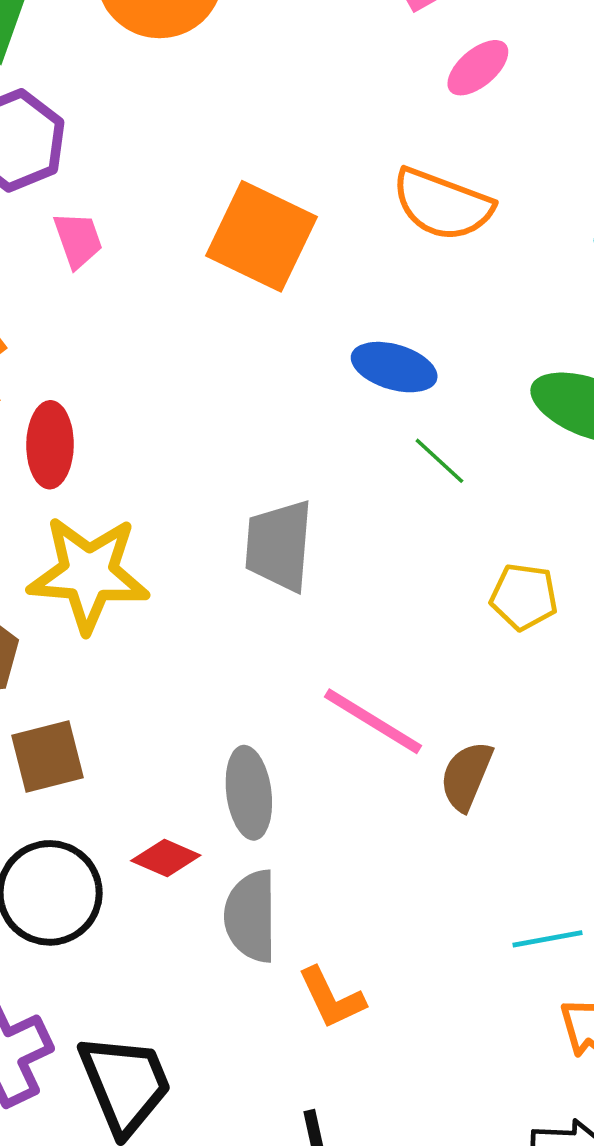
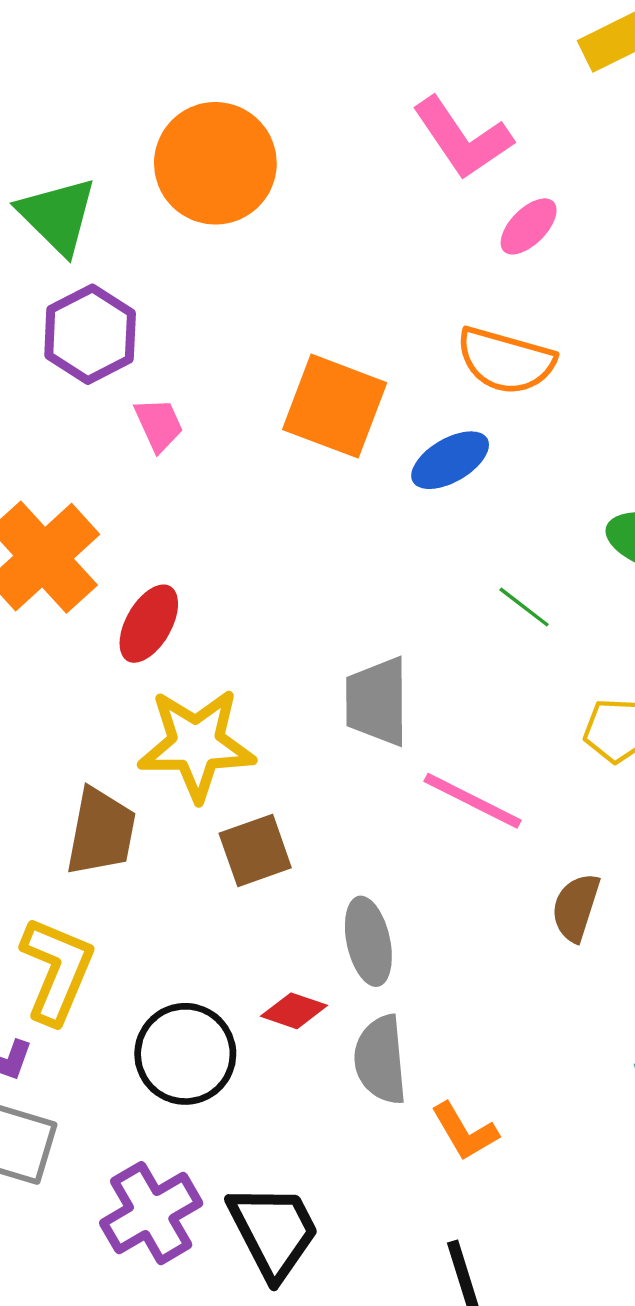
blue ellipse: (394, 367) -> (450, 460), moved, turned -42
red ellipse: (50, 445) -> (149, 624), turned 34
pink line: (373, 721) -> (473, 801), moved
brown square: (47, 756) -> (255, 851), moved

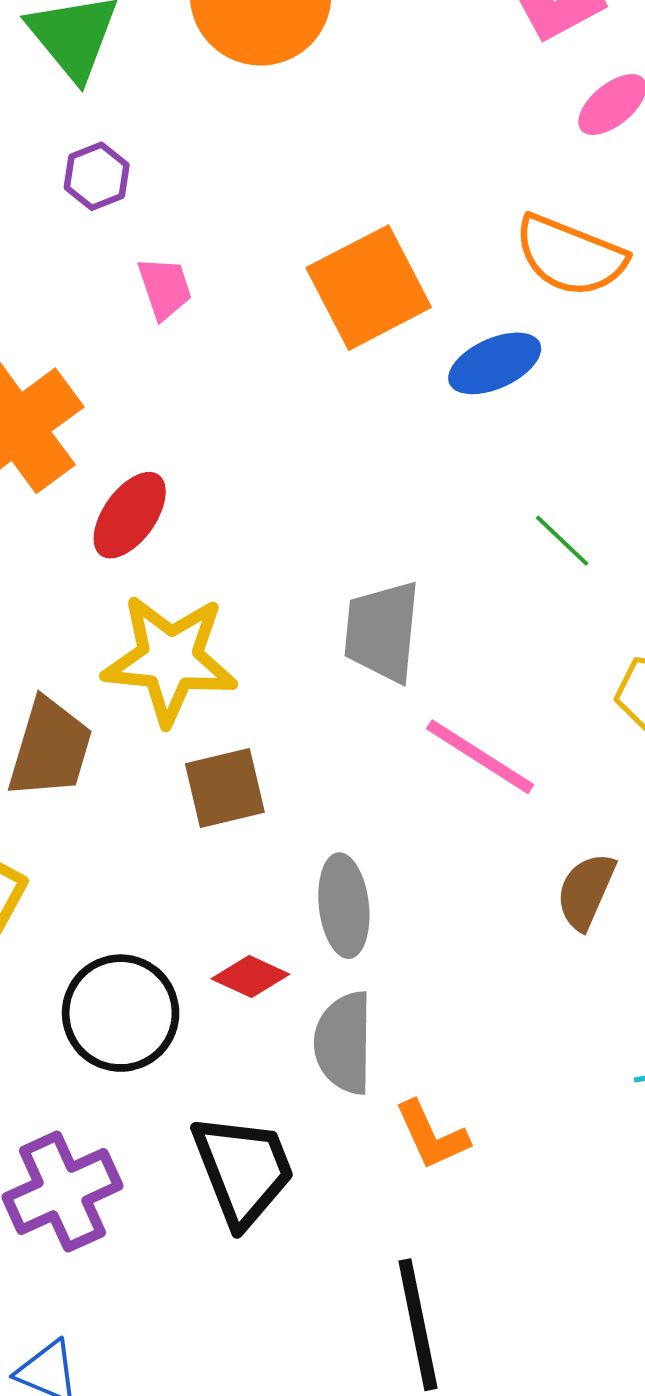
purple hexagon: (90, 334) -> (97, 176), size x0.6
orange square: (335, 406) -> (369, 288), turned 36
black trapezoid: (273, 1231) -> (243, 1170), moved

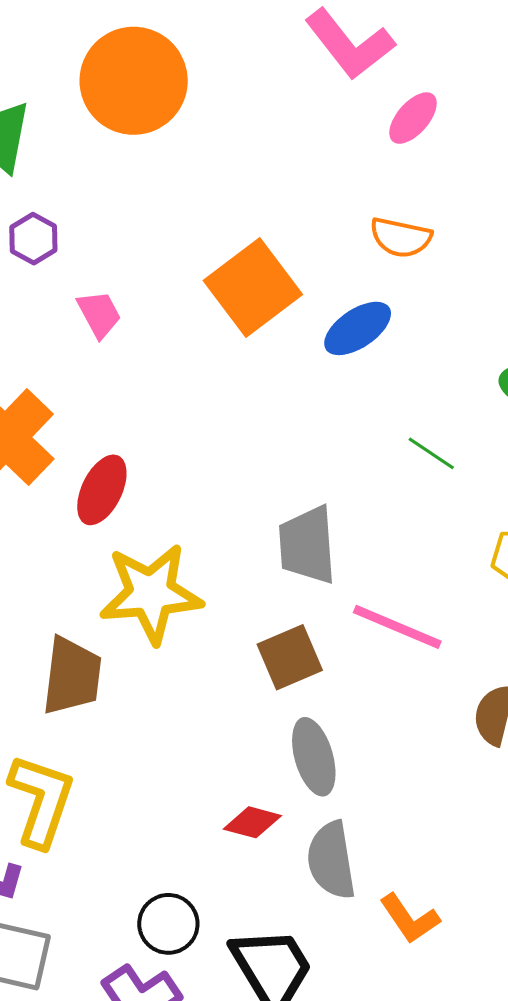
orange semicircle: (570, 256) -> (401, 237), size x0.7
brown square: (225, 788) -> (290, 657), moved
black circle: (121, 1013) -> (168, 924), moved, size x0.7

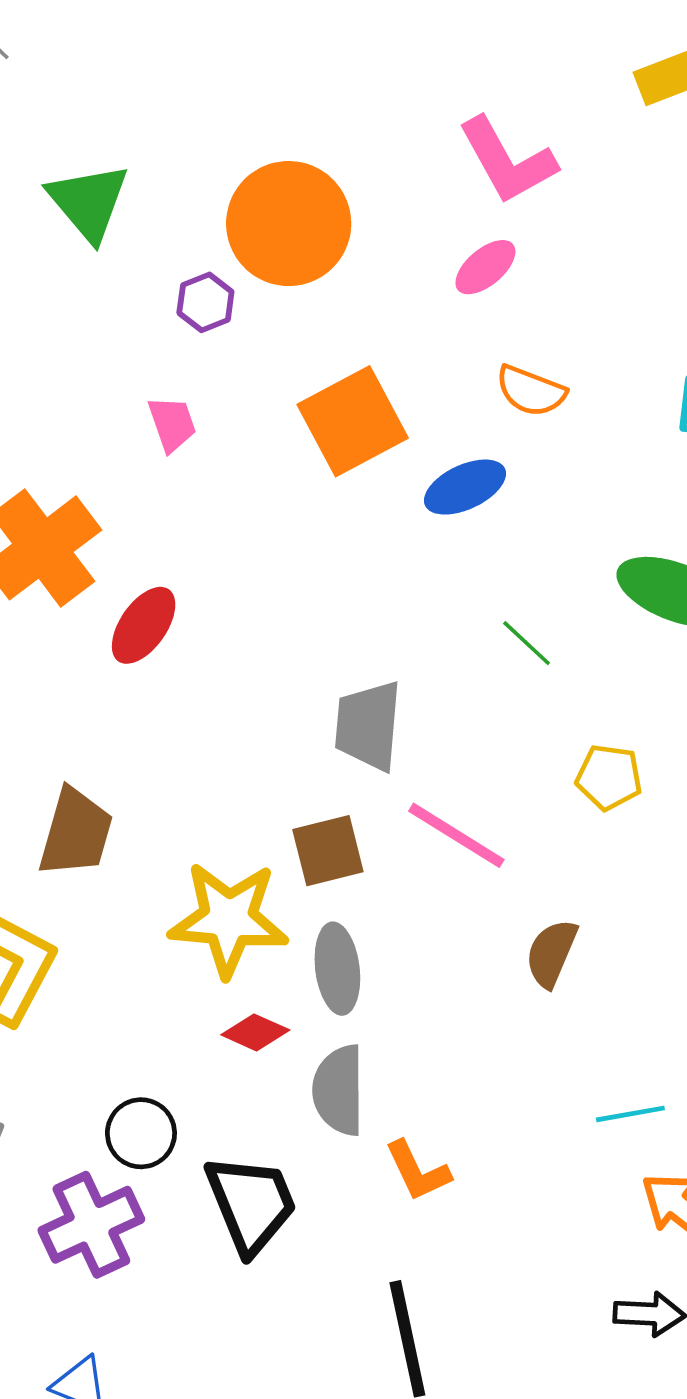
orange circle: (134, 81) -> (289, 224), moved
pink ellipse: (413, 118) -> (485, 267), moved
purple hexagon: (33, 239) -> (205, 302), moved
yellow star: (151, 593) -> (229, 919), moved

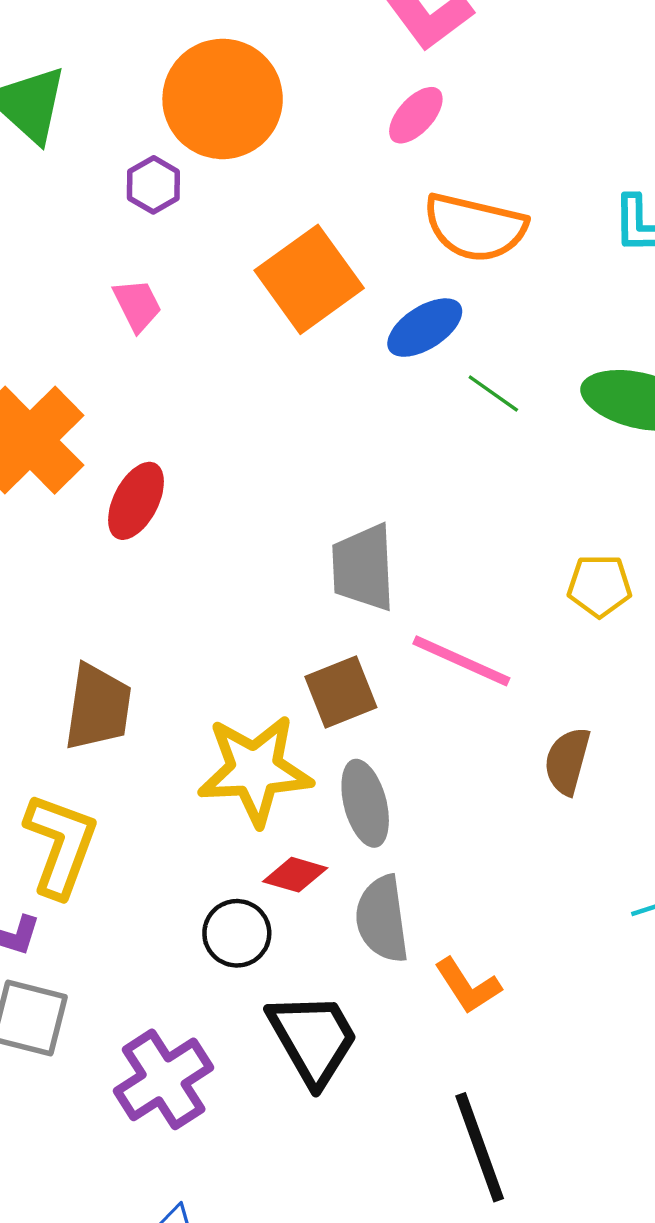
orange semicircle: (531, 391) -> (475, 227), size x1.5
green line: (527, 643) -> (493, 393), moved
black circle: (141, 1133) -> (237, 933), moved

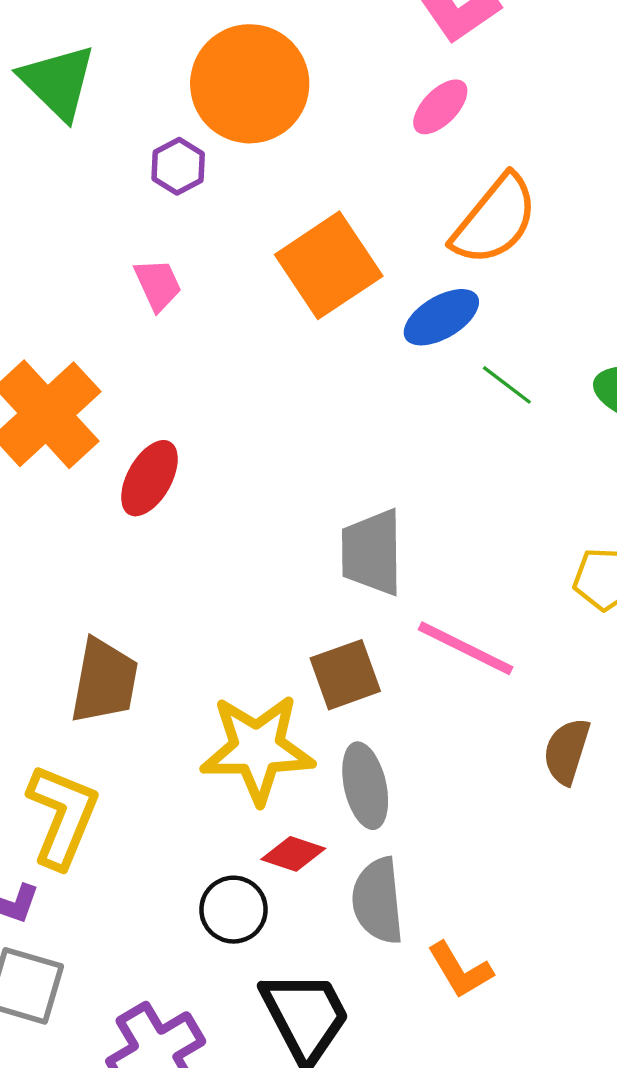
orange semicircle: (475, 227) -> (495, 220), turned -66

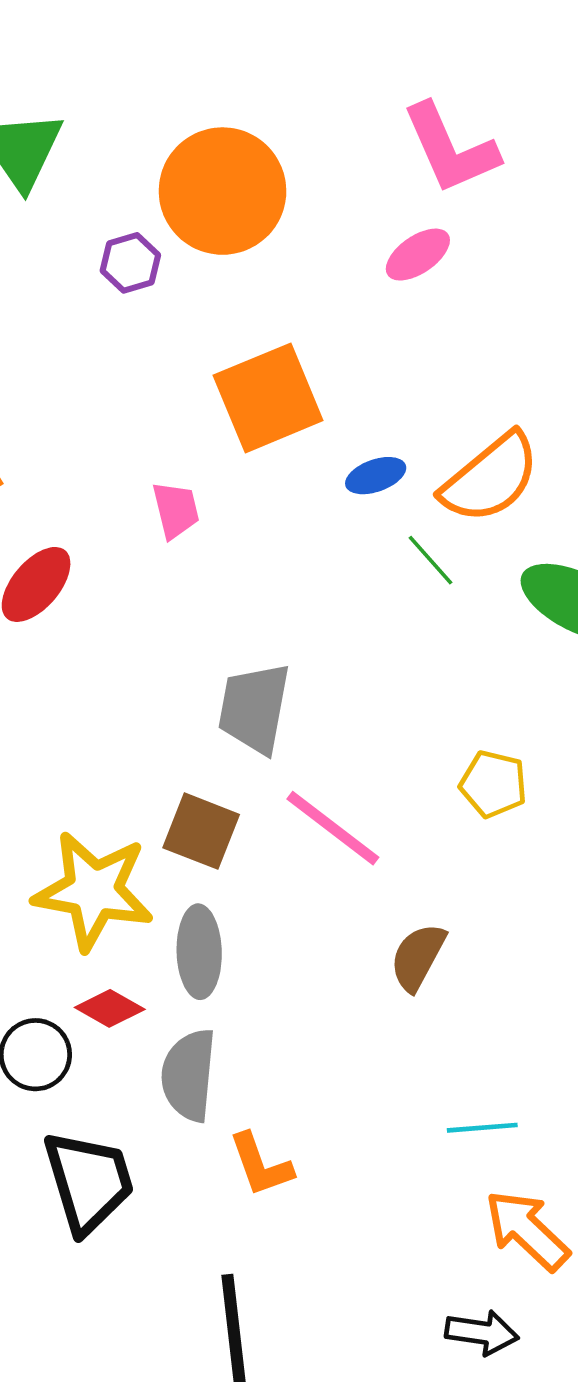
orange semicircle: (495, 220) -> (490, 478), moved
pink trapezoid: (158, 285) -> (176, 510), moved
blue ellipse: (441, 317) -> (376, 476), size x0.7
brown square: (345, 675) -> (201, 831), turned 30

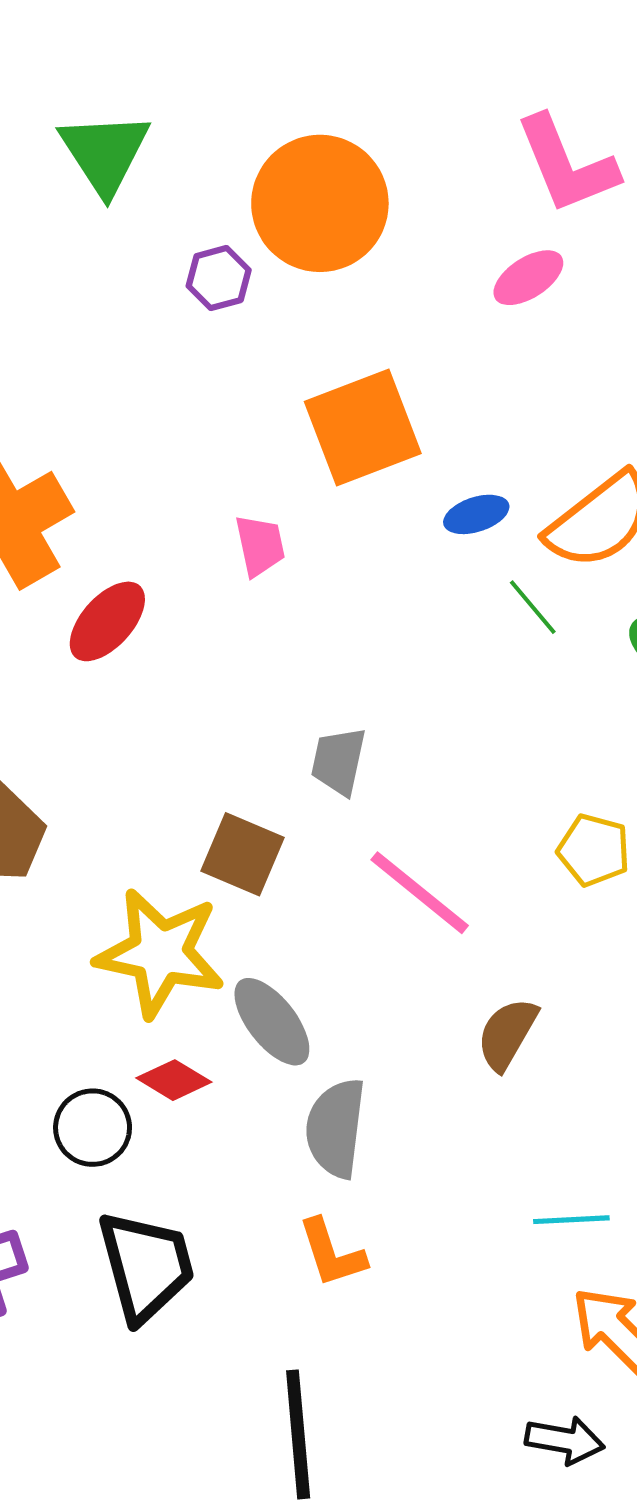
gray trapezoid: (254, 708) -> (338, 761), size x0.7
brown square: (201, 831) -> (243, 854), moved
gray ellipse: (199, 952) -> (272, 1022), turned -38
gray semicircle: (189, 1075) -> (336, 1128), moved

